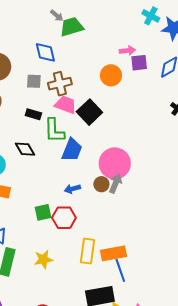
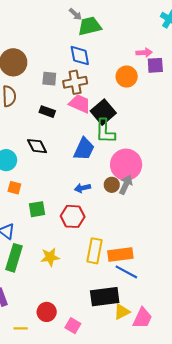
blue diamond: (45, 52) -> (80, 56), moved
green L-shape: (54, 131) -> (105, 131), moved
green square: (43, 212) -> (37, 209), moved
blue line: (120, 270) -> (126, 272), turned -45

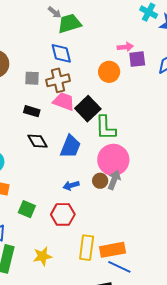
green L-shape: (105, 131) -> (106, 128), moved
black diamond: (37, 146) -> (37, 141), moved
green square: (37, 209) -> (27, 209), turned 36

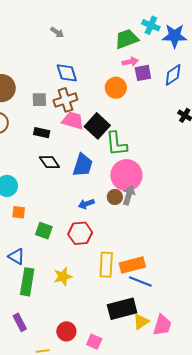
green trapezoid: (69, 23) -> (127, 39), moved

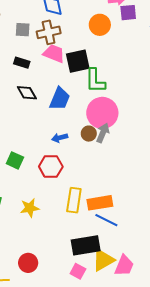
black square: (97, 126) -> (78, 61), turned 30
yellow triangle: (141, 322) -> (103, 260), size x1.4
pink square: (94, 342) -> (78, 271), moved

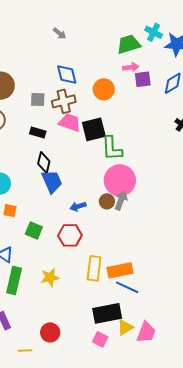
orange circle: (100, 25) -> (104, 89), moved
black diamond: (27, 93) -> (44, 162), turned 45
blue trapezoid: (60, 99) -> (52, 181), moved, turned -45
yellow triangle: (103, 260) -> (125, 327), size x0.7

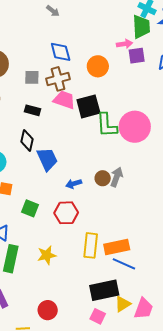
green trapezoid: (129, 44) -> (141, 27), moved, turned 105
black diamond: (44, 162) -> (27, 140), moved
pink circle: (120, 180) -> (135, 127), moved

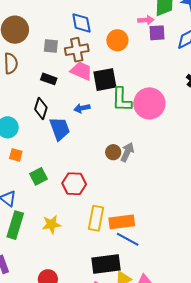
blue arrow: (74, 184) -> (82, 108), moved
green square: (30, 208) -> (38, 176), turned 36

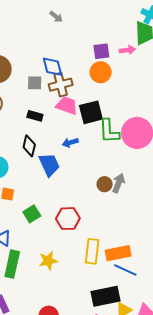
blue diamond: (81, 23) -> (52, 67), moved
purple square: (157, 33) -> (101, 51), moved

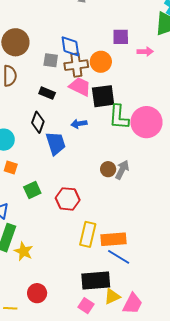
pink arrow: (127, 50) -> (145, 52), moved
orange circle: (101, 72) -> (101, 62), moved
yellow star: (48, 261) -> (24, 251), moved, turned 30

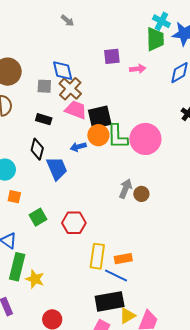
orange circle: (101, 62) -> (98, 135), moved
brown cross: (76, 65) -> (70, 89), turned -35
brown circle: (108, 169) -> (141, 194), moved
orange rectangle: (113, 239) -> (123, 259), size x0.7
blue line: (119, 257) -> (116, 275), moved

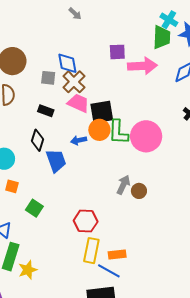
pink arrow: (138, 69) -> (142, 66), size x1.8
green square: (38, 217) -> (34, 208), turned -30
red hexagon: (74, 223) -> (86, 221), moved
yellow star: (35, 279) -> (28, 270), turned 30

